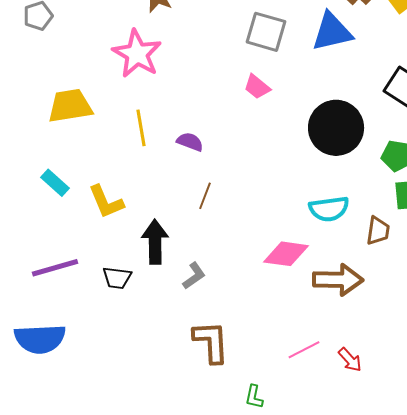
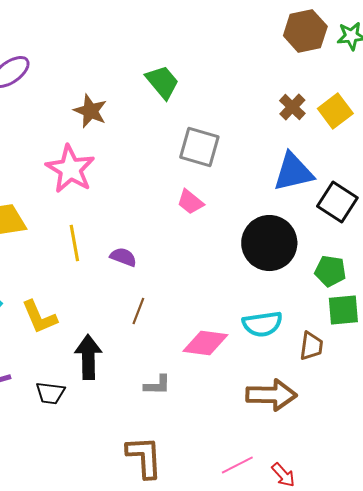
blue triangle: (332, 32) -> (293, 172), moved
pink diamond: (286, 254) -> (205, 343), moved
gray L-shape: (194, 276) -> (157, 385), moved, turned 36

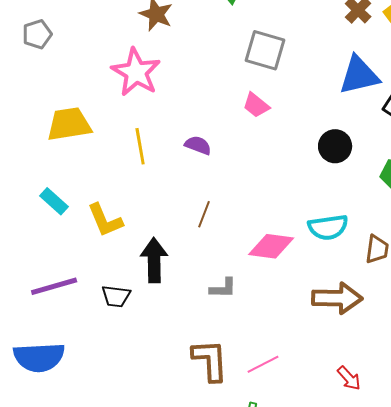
black circle: (269, 243) -> (335, 146), size x0.6
purple semicircle: (123, 257) -> (198, 145), moved
pink line: (237, 465) -> (263, 364), moved

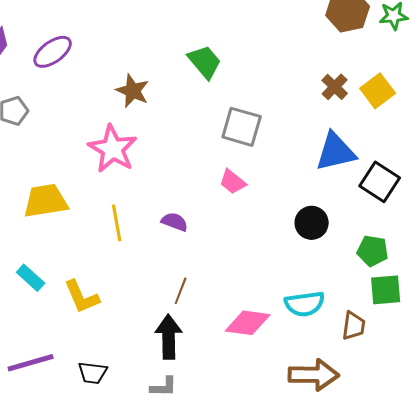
black arrow: (154, 260) -> (169, 337), moved
gray L-shape: (223, 288) -> (164, 387), moved

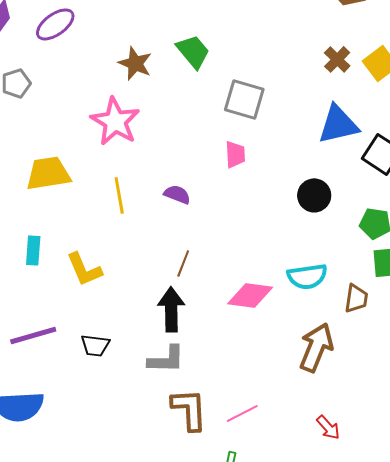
green trapezoid: (205, 62) -> (193, 51), moved
pink trapezoid: (233, 182) -> (235, 154), turned -132
cyan rectangle: (31, 278) -> (33, 250), turned 52
brown arrow: (314, 375) -> (316, 347), turned -69
gray L-shape: (164, 387) -> (166, 359), size x1.4

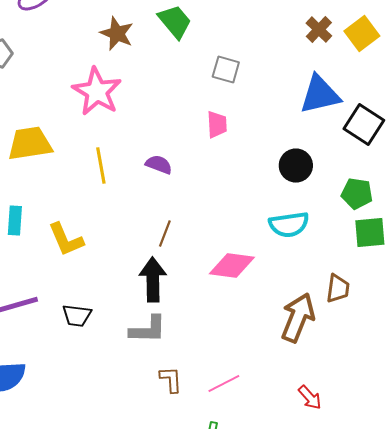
gray square: (244, 99) -> (226, 70), size x0.7
cyan semicircle: (307, 276) -> (289, 224), moved
brown trapezoid: (356, 298) -> (338, 288), moved
brown L-shape: (189, 409) -> (171, 380), size x0.6

